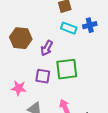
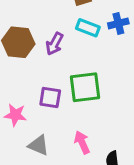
purple arrow: (47, 48) -> (55, 44), moved

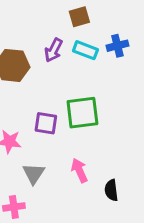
purple arrow: (55, 44) -> (53, 50), moved
gray triangle: (39, 145) -> (34, 173), turned 40

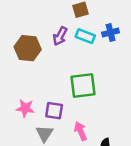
purple square: (46, 123) -> (54, 111), moved

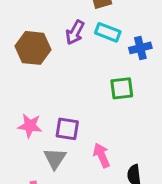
blue cross: (111, 33) -> (140, 48), moved
green square: (83, 85) -> (122, 88), moved, size x0.7

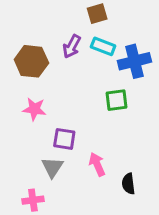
blue cross: (140, 48) -> (134, 61), size x1.5
pink star: (30, 126) -> (34, 109), moved

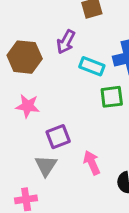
cyan rectangle: (103, 46) -> (92, 66), moved
purple square: (64, 139) -> (58, 137), turned -30

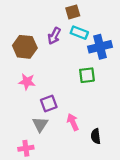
cyan rectangle: (92, 66) -> (79, 33), moved

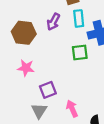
cyan rectangle: (79, 33) -> (79, 18), turned 63
green square: (87, 75) -> (80, 53), moved

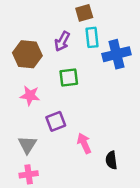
green square: (80, 53) -> (69, 77), moved
gray triangle: (39, 111) -> (27, 145), moved

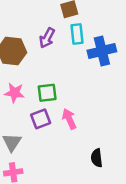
green square: (69, 77) -> (47, 93), moved
pink arrow: (84, 143) -> (69, 119), moved

